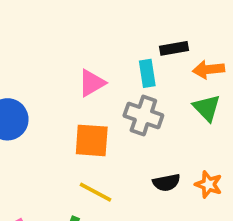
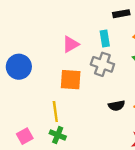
black rectangle: (174, 48) -> (121, 14), moved
yellow line: (96, 192) -> (55, 111), moved, turned 54

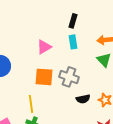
black rectangle: (121, 14) -> (73, 21), moved, turned -64
gray cross: (102, 64) -> (69, 77), moved

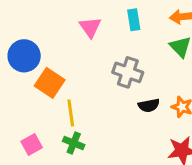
pink triangle: (44, 47) -> (90, 27), turned -35
orange square: (44, 77) -> (50, 83), moved, turned 30

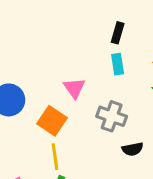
pink triangle: (90, 27) -> (74, 88), moved
orange square: (50, 83) -> (52, 121), moved

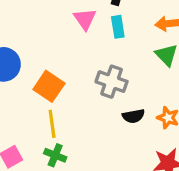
pink triangle: (74, 88) -> (85, 19), moved

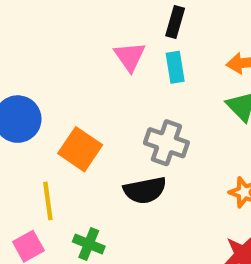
black semicircle: (133, 116) -> (145, 190), moved, size x1.4
yellow line: (52, 124) -> (48, 201), moved

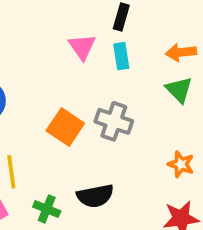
orange square: (80, 149) -> (65, 127), moved
black semicircle: (145, 190) -> (95, 196), moved

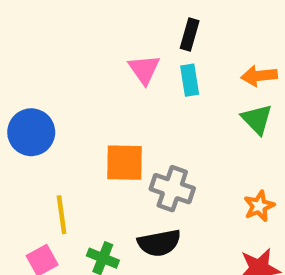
gray cross: (114, 121) -> (172, 189), moved
orange square: (65, 127) -> (125, 163), turned -33
orange star: (181, 164) -> (259, 206), turned 30

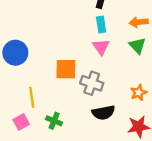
pink triangle: (144, 69) -> (101, 47), moved
black semicircle: (159, 243) -> (103, 113), moved

